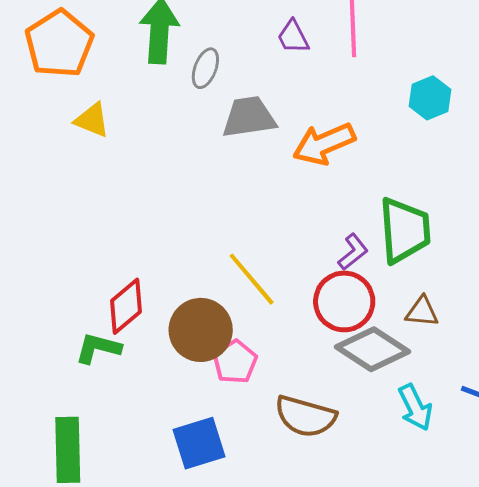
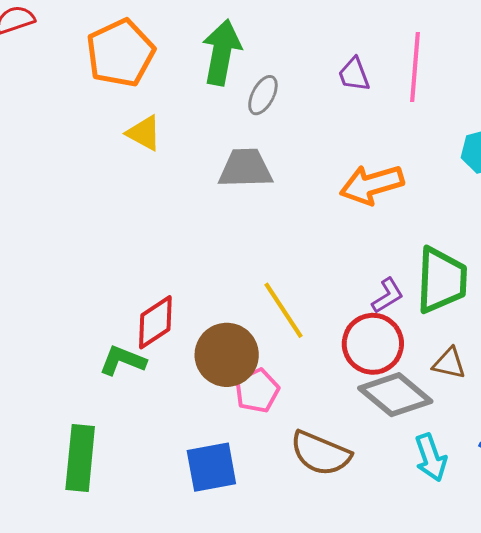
gray trapezoid: (249, 117) -> (245, 168), moved

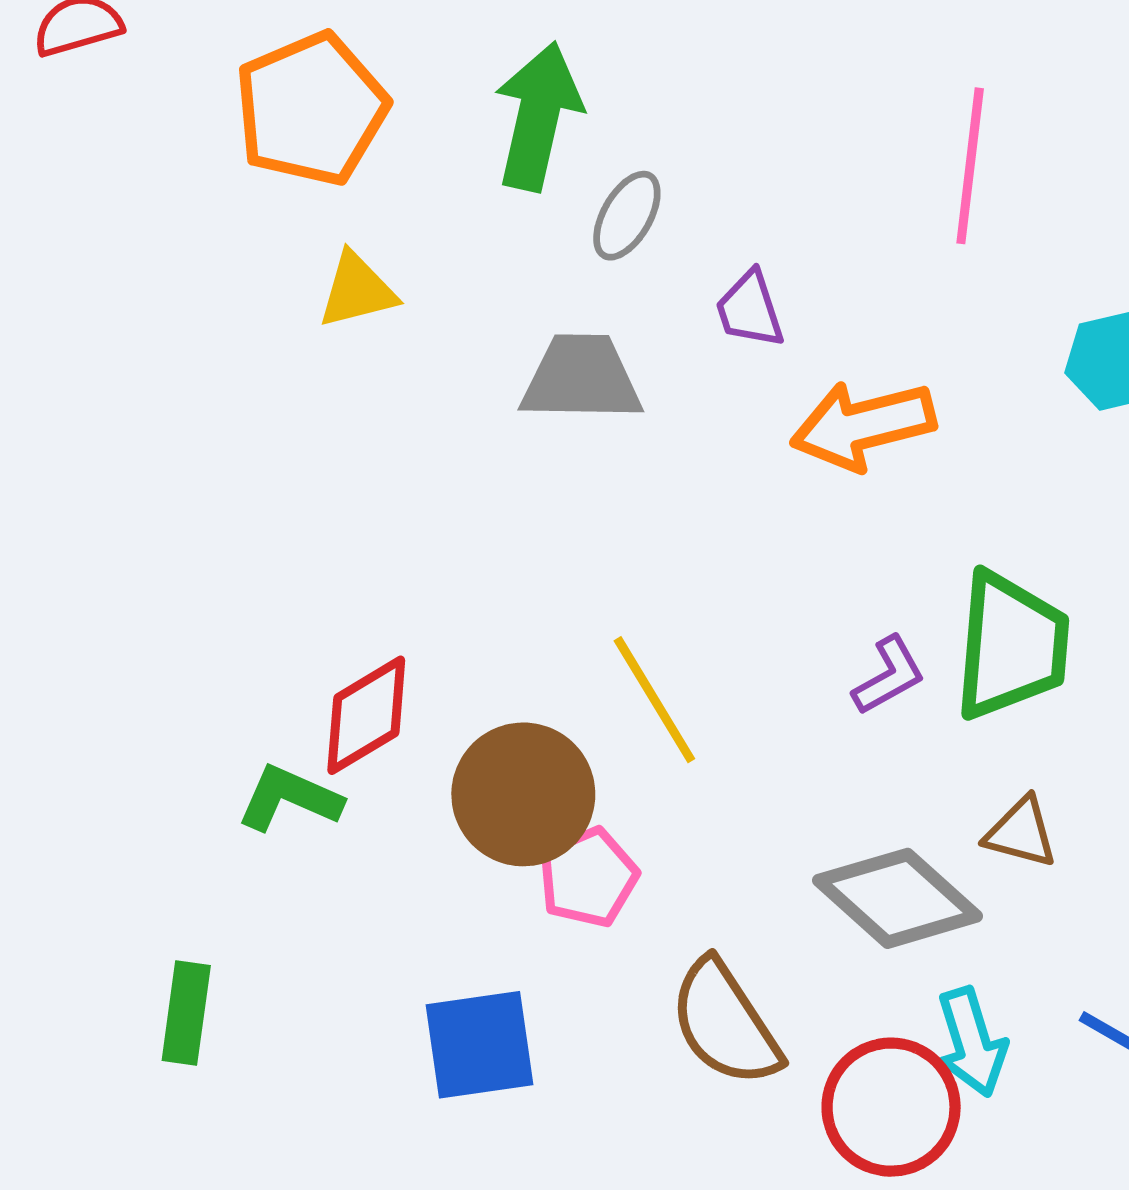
purple trapezoid: (354, 74) -> (750, 309), moved
yellow triangle: (144, 133) -> (357, 290), turned -45
red circle: (373, 344) -> (891, 1107), moved
brown semicircle: (321, 453) -> (725, 1023), turned 32
green rectangle: (80, 458) -> (186, 1013), size x0.7

